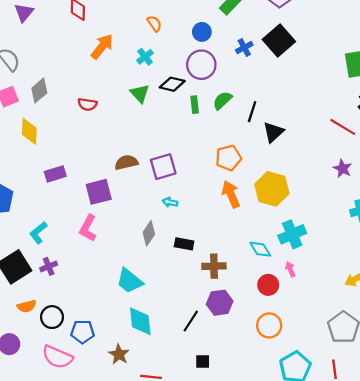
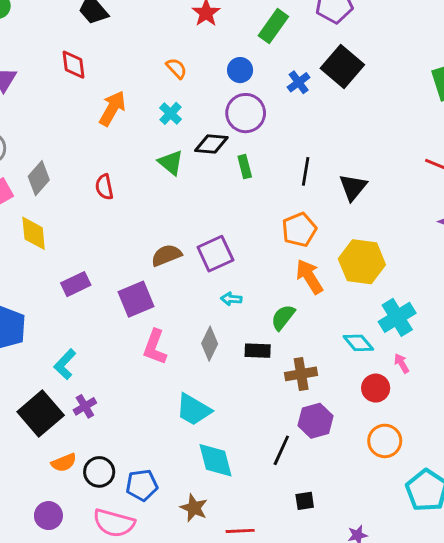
green semicircle: (222, 100) -> (283, 317), moved
red semicircle: (87, 104) -> (104, 187), turned 78
black line: (252, 112) -> (306, 171), moved
pink L-shape: (88, 228) -> (155, 347), moved

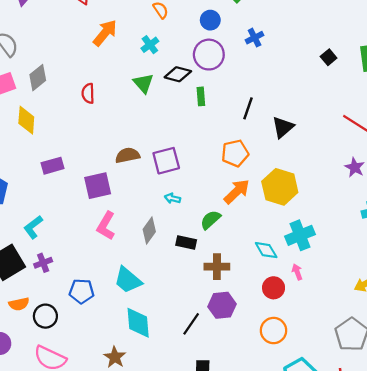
black square: (342, 67) -> (329, 57), moved, size x0.5
orange arrow: (309, 277) -> (237, 191), turned 68
blue pentagon: (142, 485) -> (82, 291), moved

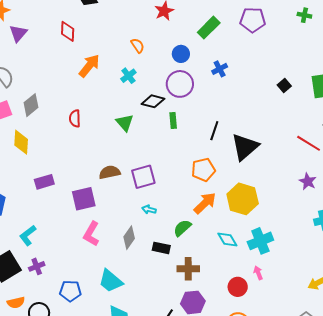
green triangle: (143, 83) -> (125, 123), moved
black triangle: (283, 127) -> (245, 147), size x1.4
cyan diamond: (266, 250) -> (227, 240), moved

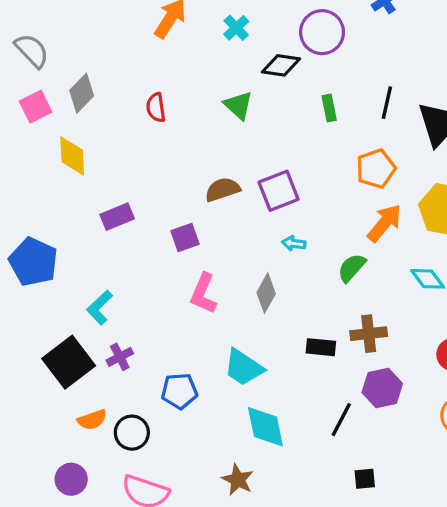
green rectangle: (173, 120) -> (329, 108), moved
purple square: (84, 199) -> (185, 238), size x0.7
black rectangle: (161, 248) -> (321, 347), moved

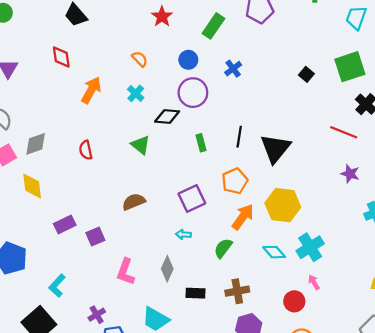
gray diamond: (82, 93) -> (36, 144), turned 30
purple square: (279, 191) -> (192, 199), moved
purple square: (185, 238) -> (95, 237), moved
black rectangle: (321, 347) -> (196, 293), moved
purple cross: (120, 357) -> (97, 315), moved

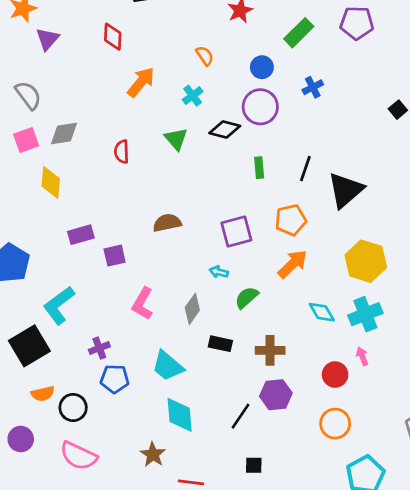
green triangle: (141, 145) -> (176, 139), moved
yellow hexagon: (283, 205) -> (366, 261), moved
green semicircle: (223, 248) -> (247, 297), moved
cyan L-shape: (57, 286) -> (59, 305), size x1.4

